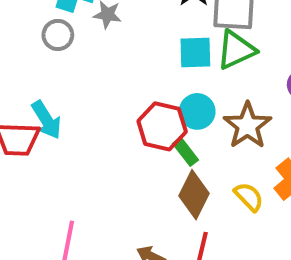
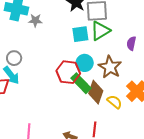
gray circle: (58, 35) -> (14, 58), moved
green rectangle: (185, 152) -> (81, 83), size x1.5
brown diamond: (194, 195) -> (96, 92), moved

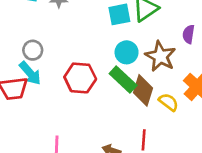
purple semicircle: (131, 43) -> (189, 34), moved
red hexagon: (68, 72) -> (80, 78), moved

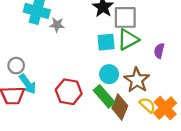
purple semicircle: (189, 34) -> (159, 51), moved
gray circle: (33, 50) -> (16, 66), moved
yellow semicircle: (169, 102) -> (147, 105), moved

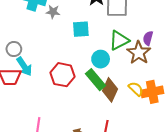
green triangle: (128, 39) -> (119, 40), moved
cyan square: (106, 42) -> (81, 29), moved
brown star: (137, 80) -> (139, 53), moved
orange cross: (165, 108) -> (152, 92), turned 30

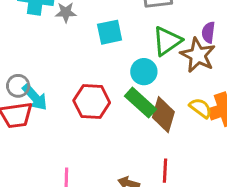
gray circle: (14, 49) -> (18, 86), moved

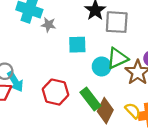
cyan circle: (144, 72) -> (102, 66), moved

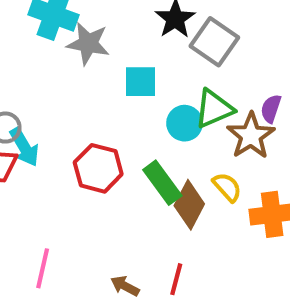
gray square: (117, 22) -> (214, 42), turned 30
gray star: (48, 25) -> (88, 44), size x1.5
yellow semicircle: (133, 111) -> (227, 187), moved

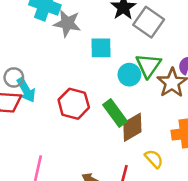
green triangle: (214, 109) -> (148, 65), turned -32
yellow semicircle: (227, 187) -> (154, 159), moved
brown diamond: (189, 205) -> (132, 127), turned 32

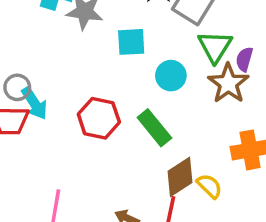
green triangle: (148, 65) -> (215, 47), moved
brown diamond: (132, 127) -> (180, 177), moved

